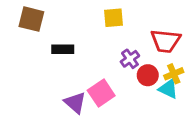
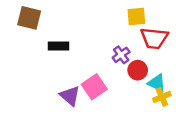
yellow square: (114, 18) -> (136, 17), moved
yellow cross: (174, 74) -> (162, 97), moved

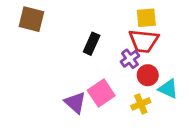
red trapezoid: (154, 38) -> (144, 41), moved
black rectangle: (58, 46) -> (92, 44), moved, turned -66
yellow cross: (162, 97) -> (141, 104), moved

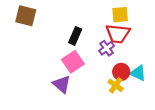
red circle: (148, 75) -> (121, 72), moved
pink square: (101, 93) -> (73, 62), moved
yellow cross: (141, 104) -> (116, 85), turned -32

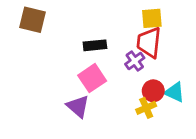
red trapezoid: (118, 34) -> (149, 43), turned 90
black rectangle: (75, 36) -> (95, 45), turned 60
yellow cross: (116, 85) -> (146, 108), turned 32

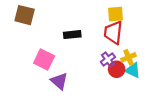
purple cross: (135, 61) -> (108, 59), moved
pink square: (92, 78) -> (44, 59), moved, turned -30
yellow cross: (146, 108) -> (129, 57), moved

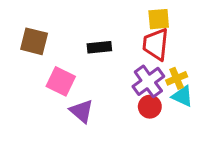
brown square: (25, 15) -> (34, 41), moved
purple cross: (108, 59) -> (148, 81), size x1.5
red circle: (117, 69) -> (150, 107), moved

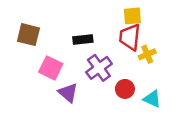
yellow cross: (177, 78) -> (147, 54), moved
purple cross: (148, 81) -> (99, 68), moved
cyan triangle: (182, 96) -> (152, 99), moved

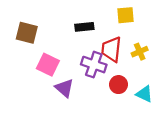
red trapezoid: (130, 37) -> (111, 49), moved
black rectangle: (83, 39) -> (84, 27), moved
purple cross: (99, 68) -> (94, 65), turned -35

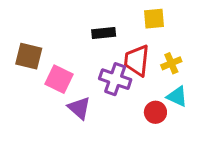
brown square: (27, 33) -> (29, 56), moved
red circle: (118, 85) -> (155, 112), moved
cyan triangle: (144, 94) -> (177, 96), moved

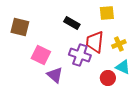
black rectangle: (104, 33) -> (72, 23), turned 35
brown square: (29, 56) -> (20, 27), moved

